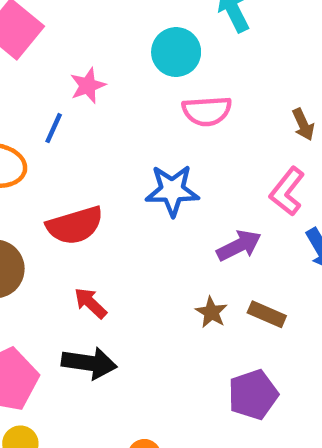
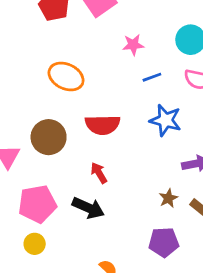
blue line: (54, 128) -> (152, 77), moved, turned 30
purple pentagon: (253, 395) -> (164, 242), moved

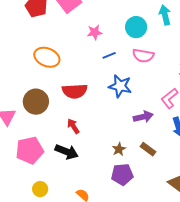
brown star: (168, 198) -> (119, 149), moved
yellow circle: (35, 244) -> (40, 189), moved

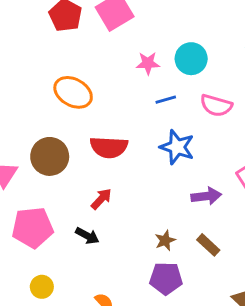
cyan circle: (136, 27) -> (191, 59), moved
red arrow: (73, 126) -> (101, 199), turned 70
black arrow: (67, 152) -> (87, 236), size x0.7

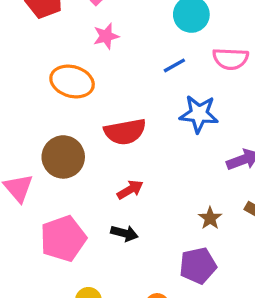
pink star: (148, 63) -> (106, 36), moved
red arrow: (101, 199) -> (130, 190), turned 30
purple pentagon: (166, 278) -> (198, 266), moved

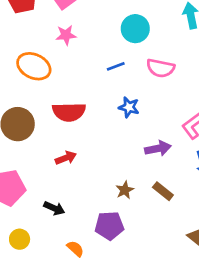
blue star: (199, 114) -> (129, 107), size x0.7
black arrow: (124, 233) -> (54, 208), moved

